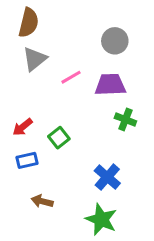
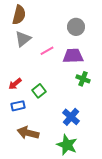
brown arrow: (42, 201) -> (28, 133), size x1.5

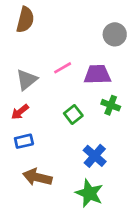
gray circle: (76, 27) -> (115, 34), moved
gray triangle: (23, 39) -> (27, 80), moved
green square: (39, 91) -> (73, 114), moved

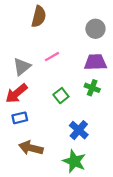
brown semicircle: (25, 20) -> (39, 17), moved
purple trapezoid: (97, 74) -> (95, 62), moved
red arrow: (20, 112) -> (16, 93), size x1.5

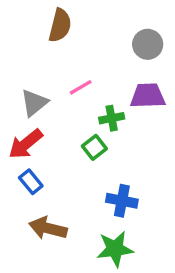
green cross: (92, 88) -> (112, 118), moved, turned -32
blue rectangle: (20, 118) -> (31, 182), turned 64
blue cross: (79, 130) -> (122, 201), turned -30
green star: (74, 161) -> (115, 249), turned -30

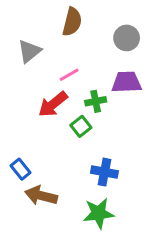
brown semicircle: (60, 25) -> (72, 22), moved
gray triangle: (34, 103) -> (29, 51), moved
red arrow: (26, 144) -> (53, 104), moved
blue rectangle: (31, 182) -> (20, 169), moved

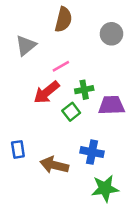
purple trapezoid: (127, 82) -> (111, 105), moved
blue rectangle: (20, 169) -> (18, 149), turned 30
brown arrow: (41, 196) -> (54, 165), moved
green star: (99, 213) -> (105, 188), moved

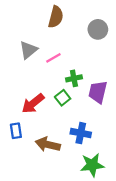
gray triangle: (26, 45) -> (28, 50), moved
red arrow: (47, 92) -> (33, 103), moved
purple trapezoid: (111, 105) -> (98, 92), turned -75

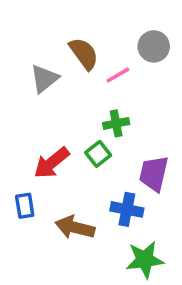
brown semicircle: (56, 17) -> (84, 54), moved, turned -50
pink line: (53, 58) -> (118, 75), moved
purple trapezoid: (98, 92) -> (154, 174), moved

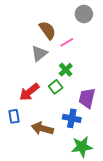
gray circle: (154, 46) -> (84, 14), moved
gray triangle: (44, 79) -> (39, 54), moved
green cross: (116, 123) -> (66, 70), turned -32

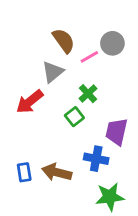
gray circle: (84, 14) -> (112, 43), moved
red arrow: (29, 92) -> (30, 102), moved
blue rectangle: (14, 116) -> (24, 172), moved

